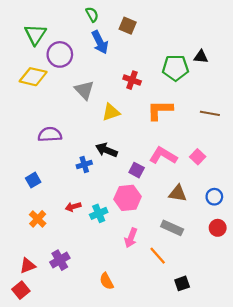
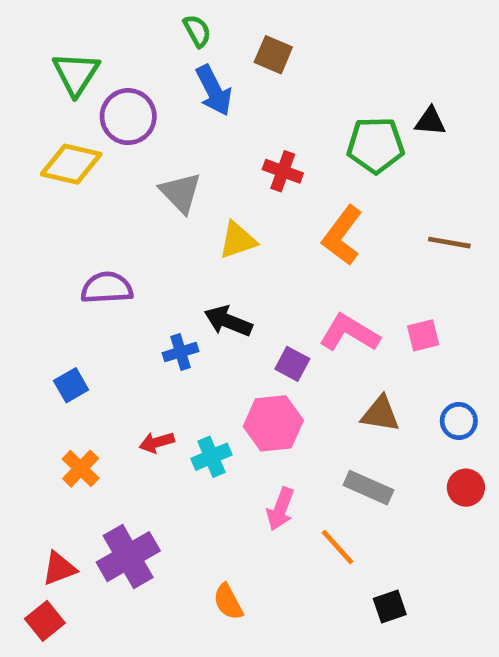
orange L-shape: (160, 110) -> (342, 235), turned -52
pink square: (198, 157) -> (423, 335), turned 32
purple cross: (60, 260) -> (128, 557), size x1.4

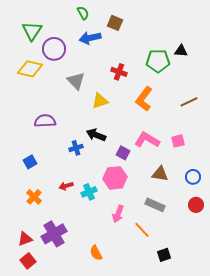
blue arrow: (214, 90) -> (90, 38), turned 105
brown line: (449, 243) -> (189, 102), turned -36
red square: (45, 621) -> (28, 261), moved

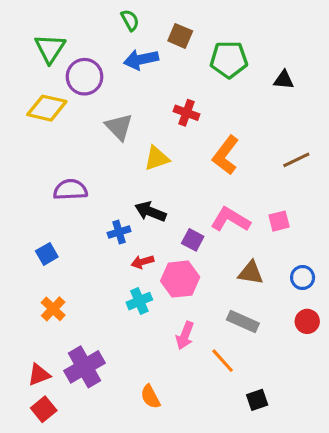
green pentagon: (158, 61) -> (229, 59), moved
red arrow: (66, 186) -> (143, 262), moved

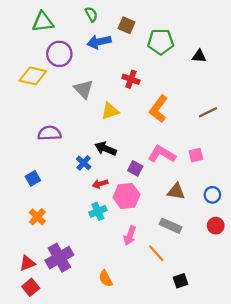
green triangle: (50, 48) -> (43, 22), moved, turned 50
blue cross: (119, 232) -> (84, 163), turned -32

